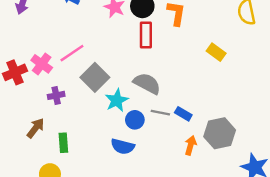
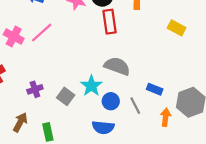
pink line: (72, 53) -> (42, 33), moved
pink cross: (42, 64) -> (14, 37), moved
gray square: (95, 77) -> (66, 96), moved, size x0.7
gray line: (160, 113) -> (135, 106), moved, turned 60

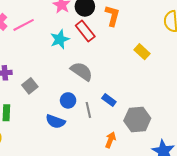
red rectangle: (110, 22) -> (85, 31), turned -45
cyan star: (91, 86) -> (60, 39), moved
orange arrow: (166, 117) -> (110, 140), moved

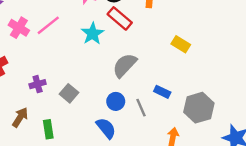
yellow rectangle: (142, 52) -> (181, 44), moved
gray semicircle: (82, 71) -> (125, 65), turned -70
blue semicircle: (55, 121) -> (106, 128), turned -138

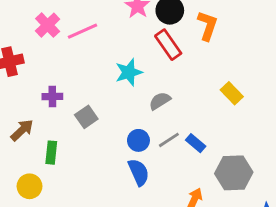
cyan star: (93, 34) -> (129, 72), moved
gray semicircle: (125, 65) -> (160, 101), size x0.7
gray line: (141, 108) -> (169, 140), moved, turned 66
blue semicircle: (106, 128) -> (139, 172), moved

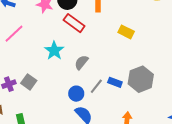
yellow rectangle: (232, 93) -> (126, 32), moved
gray square: (86, 117) -> (29, 82), moved
gray hexagon: (234, 173) -> (141, 79), moved

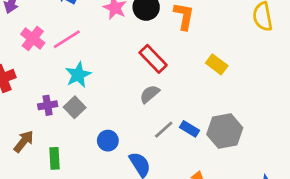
red rectangle: (74, 23) -> (153, 59), moved
cyan star: (54, 51) -> (78, 75), moved
blue circle: (76, 94) -> (108, 141), moved

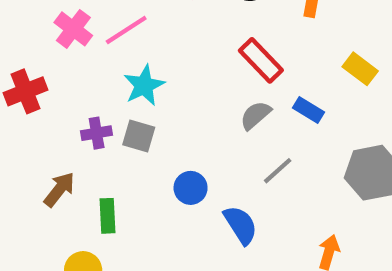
gray square: (75, 107) -> (139, 136), turned -30
blue rectangle: (190, 129) -> (308, 110), moved

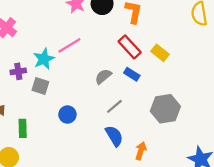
pink line: (126, 30) -> (69, 45), moved
red rectangle: (261, 60) -> (130, 47), moved
purple cross: (97, 133) -> (18, 71), moved
blue semicircle: (241, 225) -> (114, 136), moved

